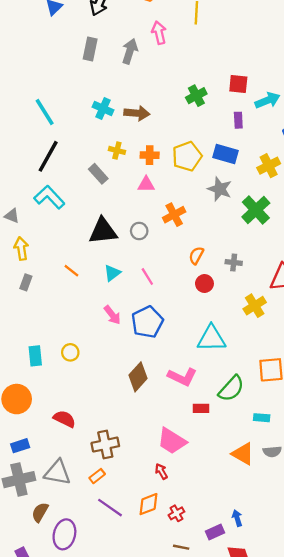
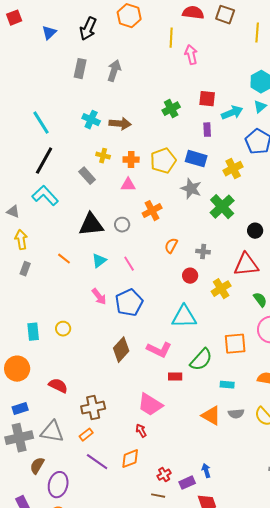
pink arrow: (159, 33) -> (191, 55), moved
red circle: (204, 284) -> (190, 276), moved
red cross: (176, 513) -> (164, 475), moved

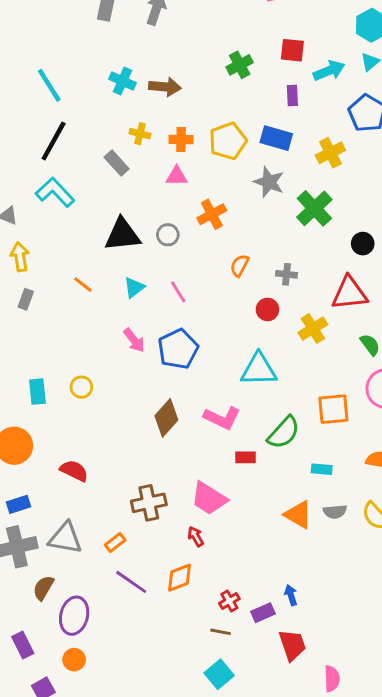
brown cross: (93, 408) -> (149, 503), moved

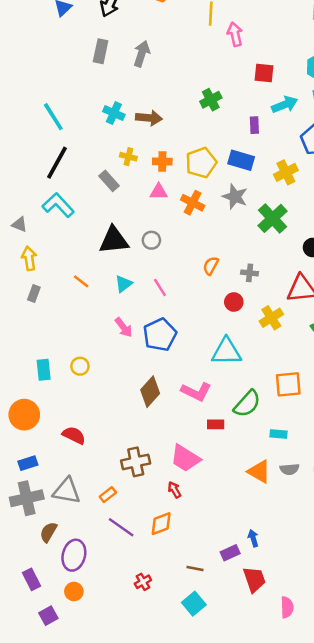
red square: (292, 50) -> (264, 73), moved
orange cross: (212, 214) -> (193, 203), moved, turned -35
red cross: (229, 601) -> (143, 582), moved

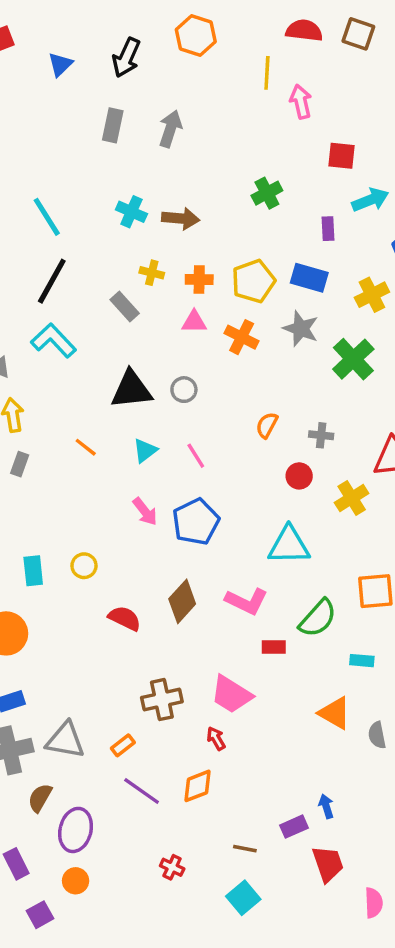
red semicircle: (74, 435) -> (125, 618), moved
gray semicircle: (290, 469) -> (377, 735), moved, turned 84
red cross: (143, 582) -> (172, 867), turned -35

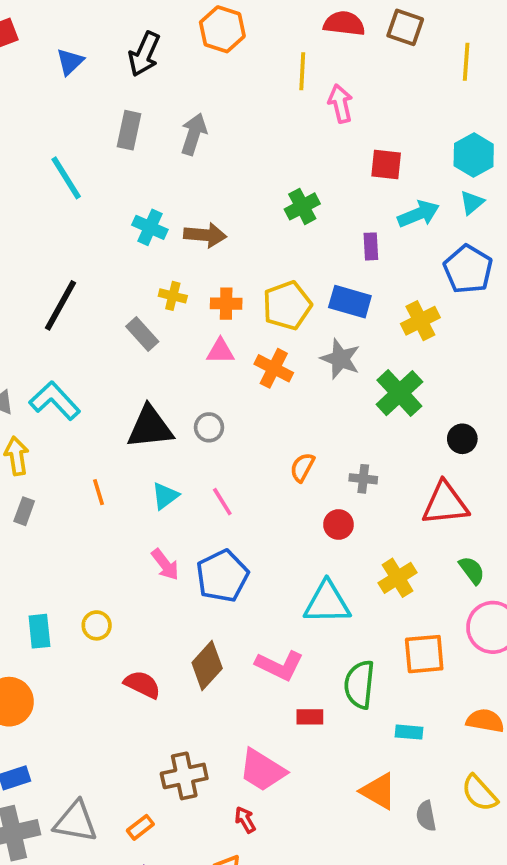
cyan line: (47, 217) -> (66, 178), moved
cyan L-shape: (54, 340) -> (55, 401), moved
orange line: (86, 447) -> (98, 492), turned 35
yellow cross: (352, 498) -> (398, 578), moved
green semicircle: (318, 618) -> (359, 684), turned 144

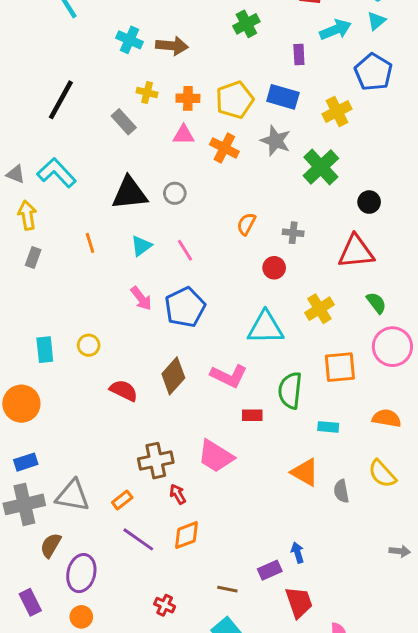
red arrow: (245, 820) -> (178, 494), moved

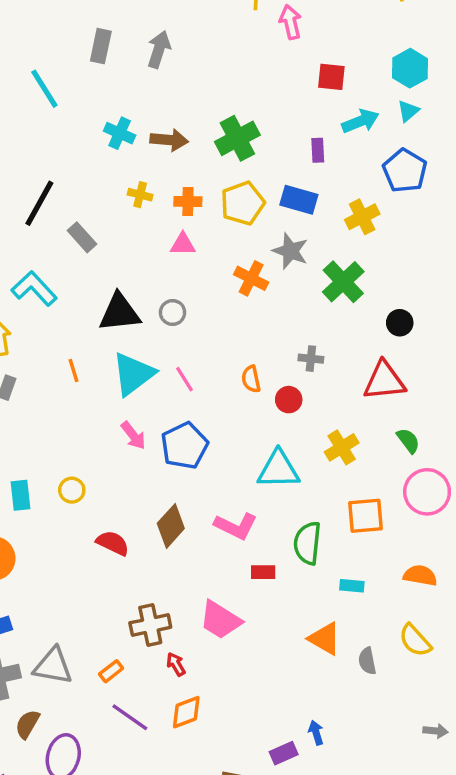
green cross: (246, 24) -> (237, 138), moved, size x1.4
gray rectangle: (124, 122) -> (82, 237), moved
orange cross: (224, 148) -> (251, 278), moved
orange semicircle: (246, 224) -> (251, 379), moved, turned -40
cyan triangle: (141, 246) -> (133, 374), size x1.8

